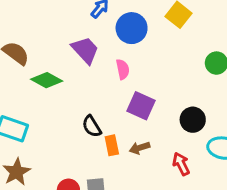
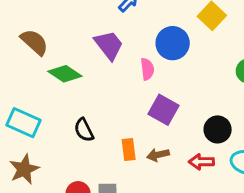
blue circle: (132, 28) -> (173, 43), moved
black semicircle: (92, 126) -> (84, 130), moved
red arrow: (181, 164) -> (201, 162), moved, turned -70

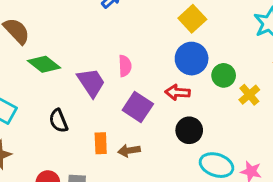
blue circle: (173, 43) -> (192, 59), moved
purple trapezoid: (109, 45) -> (91, 83), moved
red arrow: (201, 162) -> (178, 92), moved

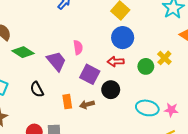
green circle: (224, 75) -> (146, 66), moved
black circle: (189, 130) -> (111, 90), moved

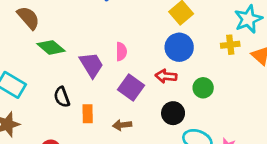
yellow cross: (164, 58) -> (230, 45), moved, turned 32
black circle: (111, 90) -> (173, 113), moved
orange rectangle: (67, 102) -> (88, 114), moved

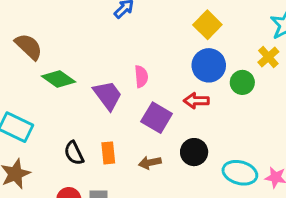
yellow cross: (230, 45) -> (268, 57), turned -30
green circle: (203, 88) -> (242, 82), moved
black semicircle: (62, 97) -> (74, 153), moved
black circle: (173, 113) -> (194, 152), moved

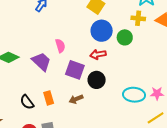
yellow cross: (268, 57) -> (138, 18), turned -32
black circle: (194, 152) -> (97, 80), moved

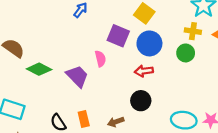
green circle: (125, 37) -> (186, 53), moved
purple square: (75, 70) -> (118, 36), moved

